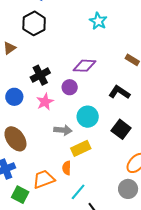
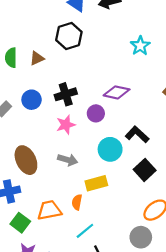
black L-shape: (119, 92) -> (137, 134), moved
blue circle: (14, 97) -> (32, 100), moved
gray arrow: (63, 130) -> (68, 160), moved

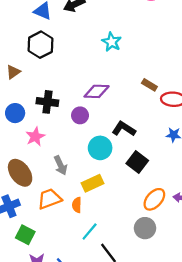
black cross: (66, 94) -> (47, 102), turned 35
pink star: (66, 125) -> (35, 137), moved
gray arrow: (68, 160) -> (61, 165), turned 60
orange trapezoid: (49, 210) -> (49, 199), moved

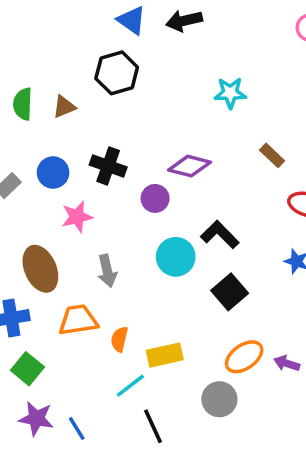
cyan star: (112, 42) -> (230, 93), turned 30
brown rectangle: (149, 85) -> (272, 155), moved
yellow rectangle: (92, 183) -> (165, 355), moved

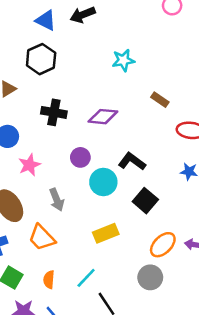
black cross: (108, 166) -> (54, 112), moved
purple circle: (155, 198) -> (80, 157), moved
orange trapezoid: (78, 320) -> (42, 238), turned -116
orange semicircle: (119, 339) -> (49, 280), moved
yellow rectangle: (165, 355) -> (106, 233), moved

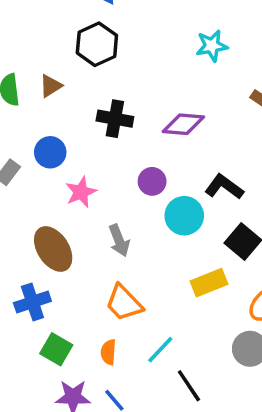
yellow rectangle: (106, 233) -> (209, 283), moved
orange trapezoid: (42, 238) -> (124, 303), moved

